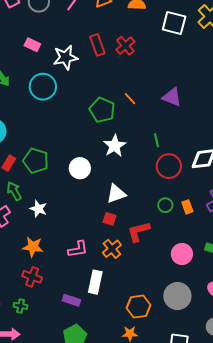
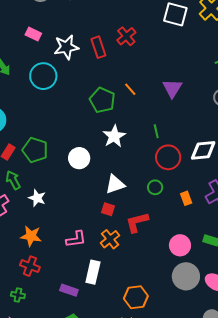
red rectangle: (97, 45) -> (98, 47), moved
purple triangle: (172, 97) -> (172, 88), turned 40
green circle: (165, 205) -> (155, 187), moved
gray circle: (177, 296) -> (186, 276), moved

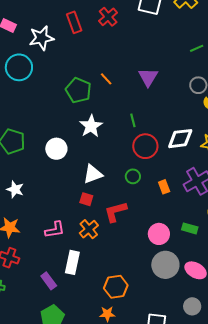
red cross: (126, 36) -> (108, 17), moved
red rectangle: (98, 47) -> (74, 22), moved
purple rectangle: (69, 290) -> (49, 281), turned 36

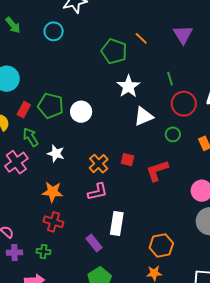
cyan circle: (19, 67) -> (54, 31), size x0.7
white circle: (56, 149) -> (81, 112), moved
white triangle: (93, 174) -> (144, 116), moved
orange cross: (89, 229) -> (99, 164), moved

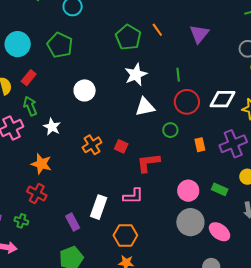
green pentagon: (51, 106) -> (60, 45), moved
pink L-shape: (98, 192) -> (133, 196), moved
orange hexagon: (161, 246) -> (125, 235), moved

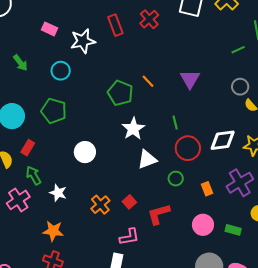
red square: (121, 146) -> (129, 202), turned 32
pink circle: (188, 191) -> (203, 225), moved
pink L-shape: (133, 196) -> (129, 237), moved

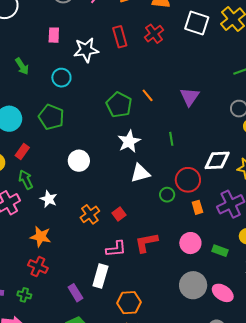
pink rectangle: (49, 29) -> (54, 35), turned 63
red circle: (188, 148) -> (188, 180), moved
red L-shape: (159, 214) -> (146, 243), moved

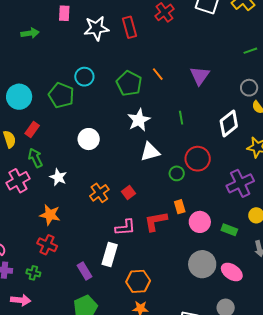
red rectangle: (120, 37) -> (130, 27), moved
green arrow: (22, 66) -> (30, 33), moved, turned -66
cyan circle: (61, 78) -> (84, 77), moved
white diamond: (217, 160) -> (229, 124), moved, turned -36
orange rectangle: (197, 207) -> (180, 207), moved

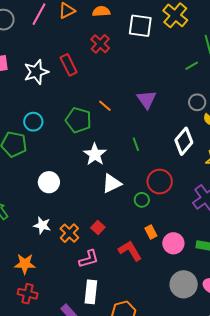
white star: (58, 177) -> (42, 225), moved
red L-shape: (156, 221) -> (130, 251), turned 80
pink L-shape: (125, 227) -> (89, 259), moved

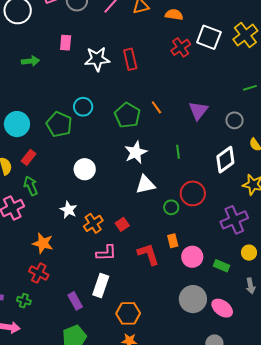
red cross: (100, 44) -> (181, 47), moved
gray circle: (197, 102) -> (235, 120), moved

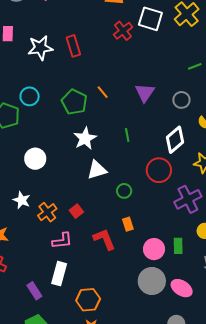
red circle: (193, 193) -> (159, 170), moved
pink circle: (192, 257) -> (154, 249), moved
green rectangle: (221, 266) -> (178, 246), turned 70

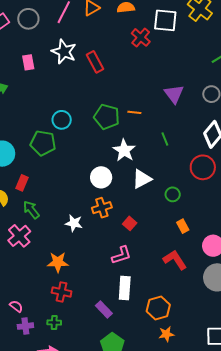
white star: (40, 48) -> (64, 52), moved, turned -30
orange line: (103, 92) -> (134, 112), moved, turned -32
white circle: (35, 159) -> (101, 177), moved
orange cross: (47, 212) -> (102, 208), moved, turned 30
red L-shape: (104, 239) -> (175, 260), moved

